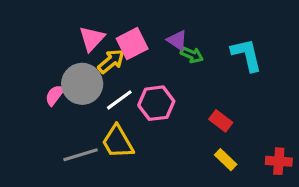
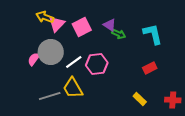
yellow arrow: (111, 61) -> (45, 17), moved, turned -120
red rectangle: (221, 121) -> (150, 68), moved, turned -64

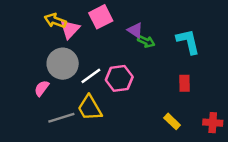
pink square: (82, 27) -> (101, 17), moved
pink semicircle: (34, 59) -> (42, 88), moved
red rectangle: (150, 68) -> (184, 83), turned -64

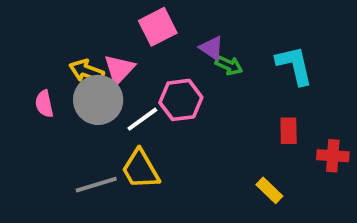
yellow arrow: (55, 21) -> (87, 71), moved
pink triangle: (70, 29) -> (119, 69), moved
pink hexagon: (119, 78) -> (181, 100), moved
pink semicircle: (42, 88) -> (44, 104), moved, turned -49
red cross: (213, 123) -> (333, 156), moved

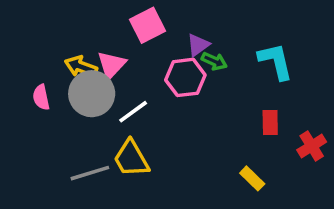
purple triangle: (212, 48) -> (198, 45), turned 50
pink hexagon: (181, 100) -> (185, 77), moved
red cross: (333, 156) -> (312, 146), turned -36

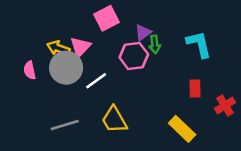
green arrow: (214, 61) -> (155, 44), turned 60
yellow trapezoid: (131, 159) -> (114, 120), moved
yellow rectangle: (252, 178) -> (182, 129), size x1.5

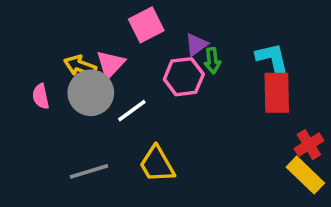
red rectangle: (195, 89) -> (277, 93), moved, size x1.6
yellow rectangle: (182, 129) -> (305, 175), moved

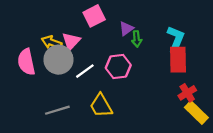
cyan L-shape: (273, 61) -> (176, 39), turned 35
pink hexagon: (184, 77) -> (118, 66), moved
pink semicircle: (41, 96) -> (26, 62), size x1.6
red cross: (309, 145) -> (187, 93), moved

